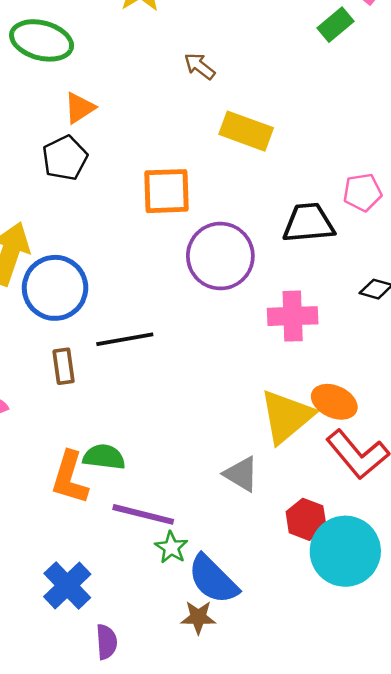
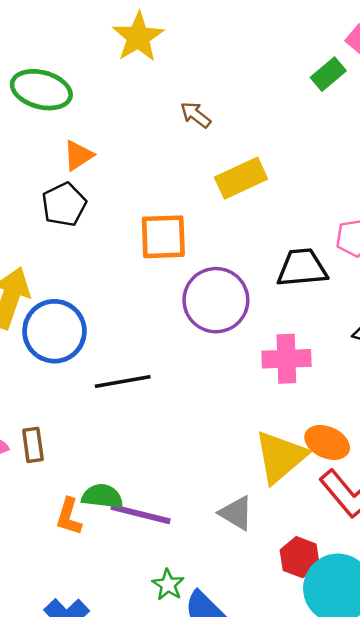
yellow rectangle: (246, 131) -> (241, 178), turned -45
brown rectangle: (64, 366) -> (33, 445), moved
orange L-shape: (70, 478) -> (69, 517), size x0.7
purple line: (143, 514) -> (141, 514), moved

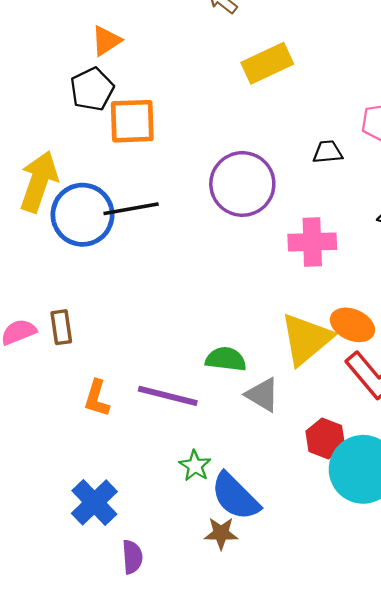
orange square: (163, 237) -> (132, 121), moved
black trapezoid: (302, 268) -> (328, 152), size x0.6
black line: (123, 381) -> (131, 209), moved
green semicircle: (102, 496) -> (226, 359), moved

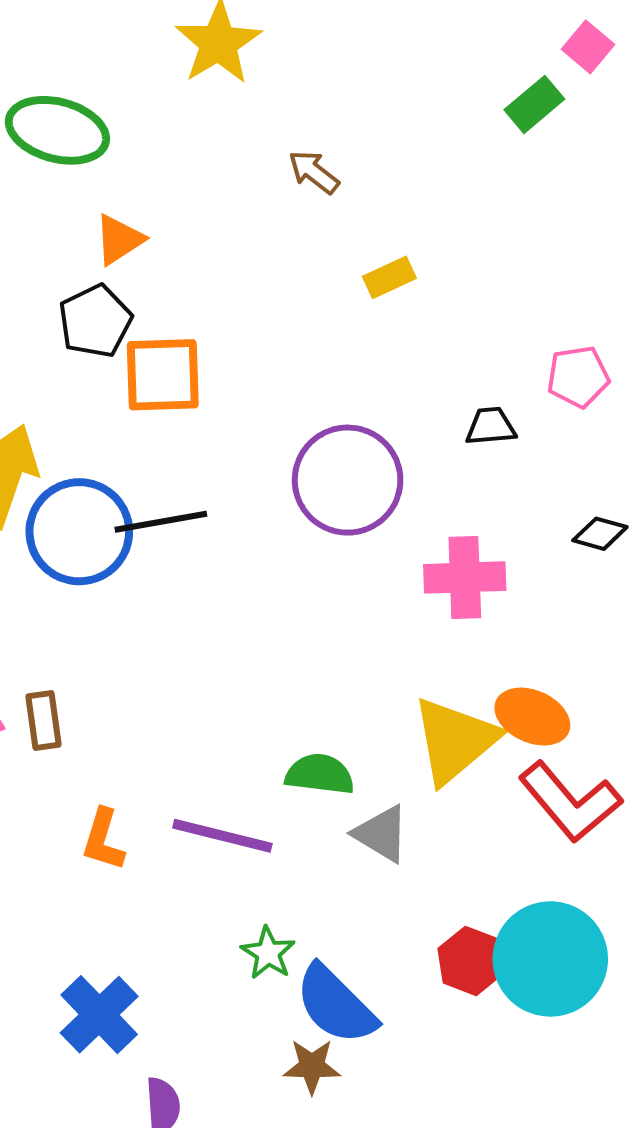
yellow rectangle: (267, 63) -> (389, 277), size x0.6
red hexagon: (325, 439) -> (471, 961), moved

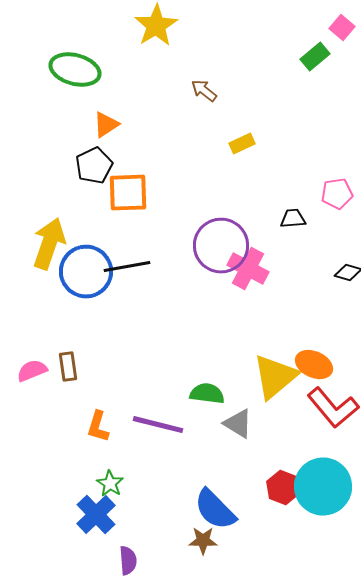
pink cross: (465, 577) -> (248, 269), moved, turned 30
green star: (268, 953) -> (110, 484), moved

